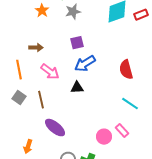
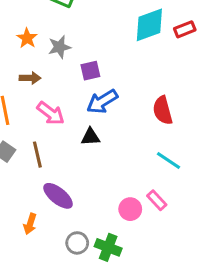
orange star: (42, 11) -> (27, 38), moved
gray star: (73, 12) -> (60, 47), moved
orange arrow: (28, 147) -> (30, 224), moved

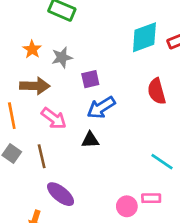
brown arrow: (30, 78) -> (35, 86), size x1.5
red semicircle: (163, 110) -> (157, 91), moved
pink rectangle: (157, 200) -> (151, 198), turned -48

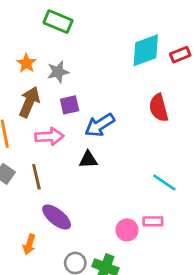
purple square: (90, 79) -> (70, 105), moved
brown arrow: (35, 86) -> (29, 102), turned -68
pink arrow: (54, 118) -> (49, 137), turned -40

